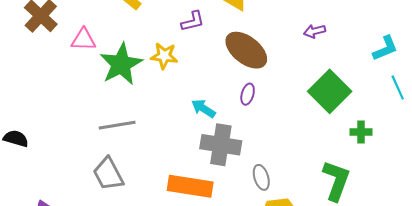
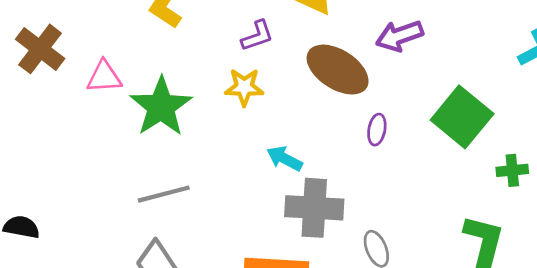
purple arrow: (315, 31) -> (399, 36), moved, size x1.5
yellow star: (164, 56) -> (244, 87), moved
purple ellipse: (248, 94) -> (377, 130), moved

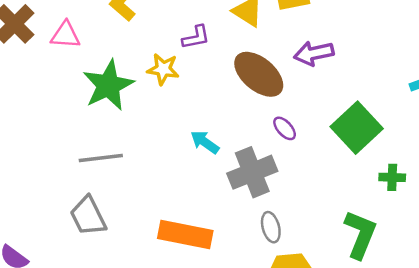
pink triangle: (104, 77) -> (65, 35), moved
yellow star: (244, 87) -> (163, 69), moved
purple ellipse: (377, 130) -> (285, 128), turned -60
gray cross: (314, 208) -> (252, 172), moved, turned -33

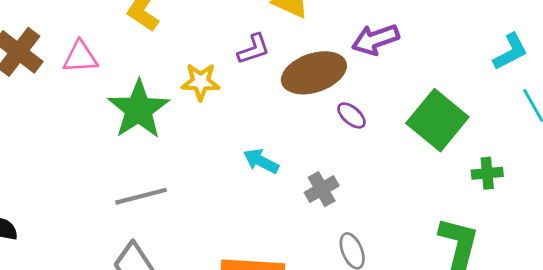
purple L-shape: (196, 37) -> (254, 49), moved
brown ellipse: (259, 74) -> (314, 73), turned -51
purple ellipse: (285, 128) -> (351, 115), moved
gray cross: (252, 172) -> (322, 189), size x0.6

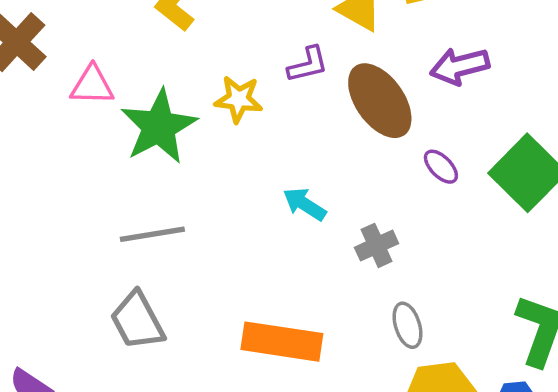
pink triangle: (80, 57) -> (92, 85), moved
brown ellipse: (314, 73) -> (380, 101), turned 68
purple ellipse: (351, 115) -> (441, 167), moved

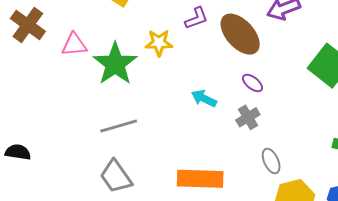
purple ellipse: (441, 167) -> (252, 83), moved

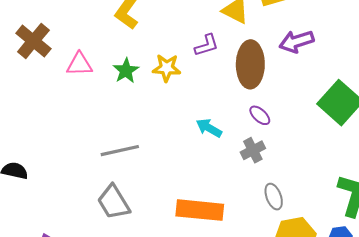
brown ellipse: (240, 34) -> (250, 64), turned 39
green star: (115, 64) -> (126, 71), moved, size x0.6

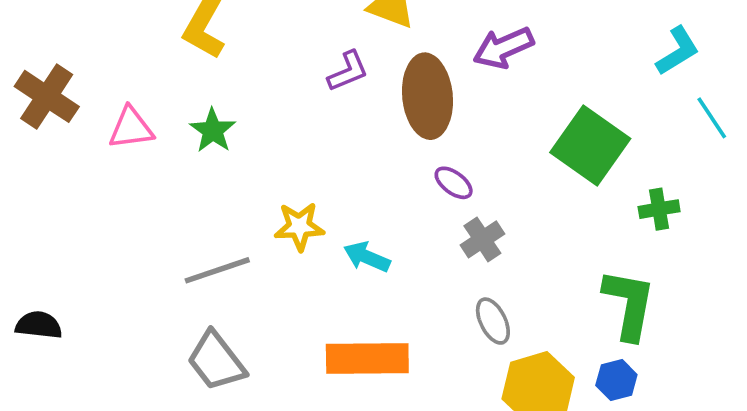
yellow star: (167, 68) -> (299, 226), moved
cyan arrow: (209, 128) -> (367, 257), moved
gray cross: (253, 150) -> (482, 239), moved

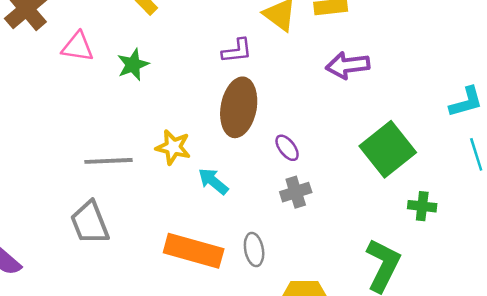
brown ellipse: (427, 96) -> (239, 107), moved
gray ellipse: (493, 321) -> (254, 250), moved

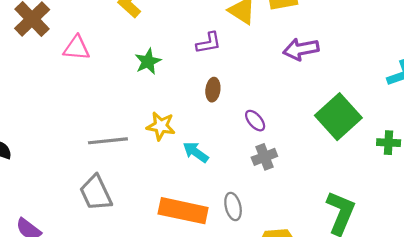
green star: (133, 65) -> (148, 61), moved
brown ellipse: (239, 107) -> (213, 90), size x0.5
green cross: (422, 206) -> (389, 143), moved

